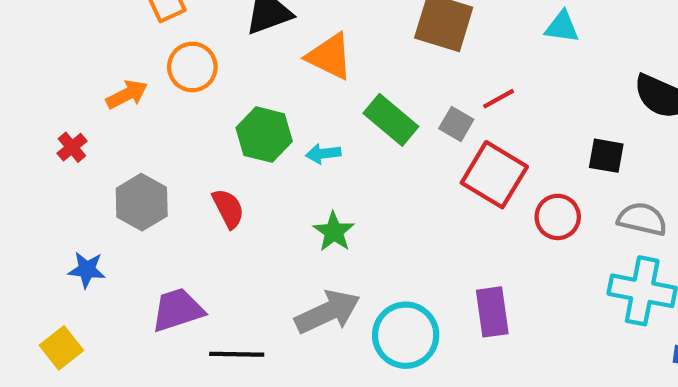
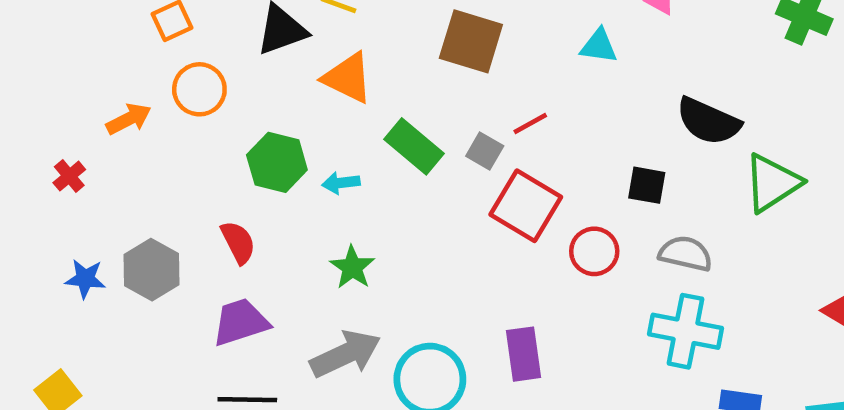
gray hexagon: (142, 202) -> (151, 270), moved
blue star: (87, 270) -> (85, 279), moved
purple trapezoid: (178, 310) -> (240, 322), moved

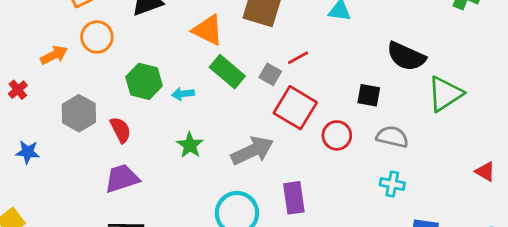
orange triangle: (348, 78) -> (208, 30), moved
gray hexagon: (151, 270) -> (79, 113), moved
cyan cross: (686, 331) -> (392, 184), size x0.6
gray arrow: (345, 354) -> (252, 151), moved

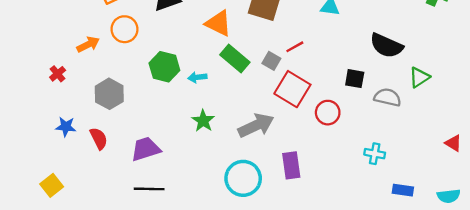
green triangle: (445, 94) -> (419, 77), size x0.7
red semicircle: (120, 130) -> (99, 138), moved
gray semicircle: (392, 137) -> (388, 97), moved

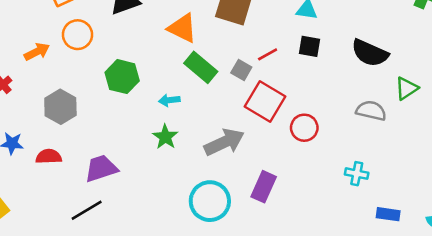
cyan arrow: (197, 77) -> (169, 100), moved
black square: (355, 79) -> (309, 46), moved
red semicircle: (99, 138) -> (49, 157), turned -65
purple rectangle: (291, 165) -> (264, 187), turned 32
black line: (149, 189) -> (87, 210), moved, turned -32

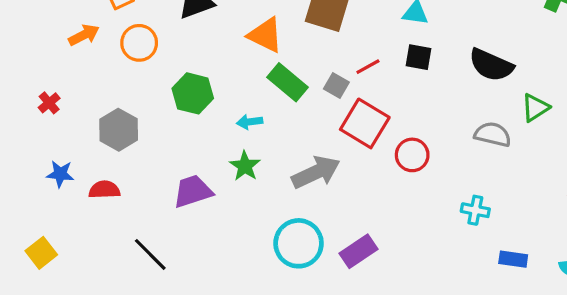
orange arrow: (37, 52) -> (84, 35), moved
purple trapezoid: (101, 168) -> (193, 191), moved
purple rectangle: (264, 187) -> (359, 251), moved, turned 32
black line: (87, 210) -> (150, 254), turned 76

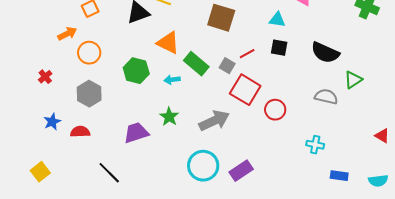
orange triangle: (265, 35) -> (168, 43), moved
orange circle: (139, 43) -> (89, 53), moved
cyan arrow: (250, 122) -> (172, 80), moved
blue star: (60, 174) -> (52, 122), turned -30

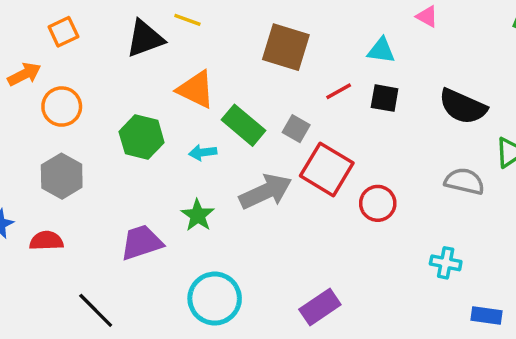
red line: (247, 54) -> (339, 91), moved
gray arrow: (214, 121) -> (266, 191), moved
cyan circle: (203, 166) -> (215, 299), moved

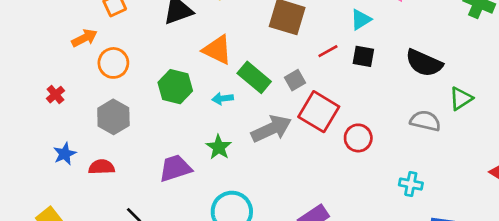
cyan triangle: (381, 50) -> (361, 20), turned -40
gray square: (296, 129) -> (295, 80), turned 30

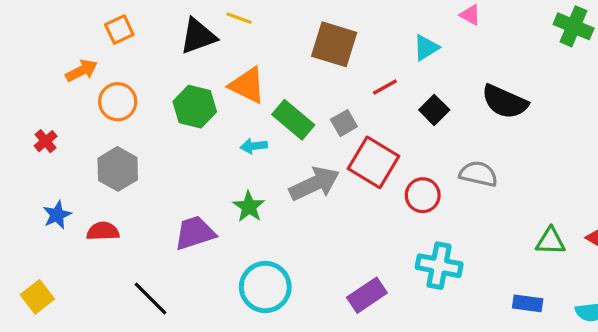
black square: (363, 56) -> (434, 110), moved, turned 35
green hexagon: (175, 87) -> (195, 107), moved
green triangle: (461, 98) -> (551, 241), moved, turned 35
gray semicircle: (425, 121) -> (478, 174), moved
cyan cross: (411, 184) -> (439, 266), moved, size x1.5

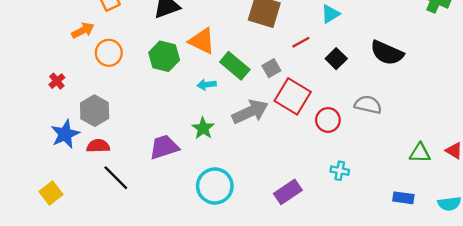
gray hexagon: (118, 169) -> (95, 111), moved
blue star: (57, 215) -> (65, 134), size x1.4
cyan cross: (439, 266) -> (340, 171), size x0.6
black line: (150, 298) -> (116, 178), moved

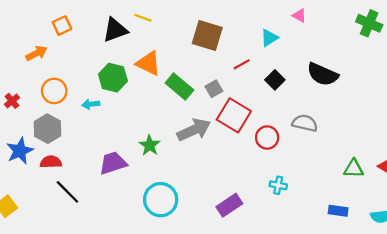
orange circle: (109, 53) -> (54, 91), moved
cyan arrow: (207, 85) -> (91, 104), moved

